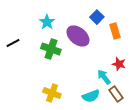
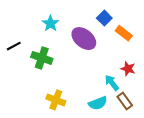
orange rectangle: (115, 31) -> (124, 33), turned -35
green cross: (51, 49) -> (42, 58), moved

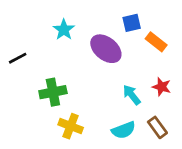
blue square: (104, 18) -> (132, 23), turned 32
green cross: (42, 58) -> (53, 92), moved, turned -30
cyan arrow: (112, 83) -> (132, 95), moved

